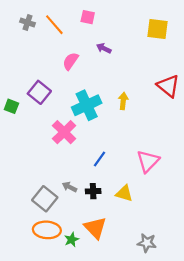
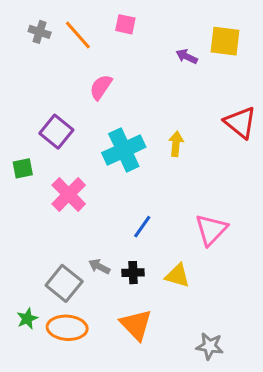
purple arrow: (104, 48) -> (187, 56), moved
green square: (11, 106) -> (23, 168), moved, turned -32
pink cross: (64, 132) -> (69, 194), moved
green star: (72, 240) -> (27, 319), moved

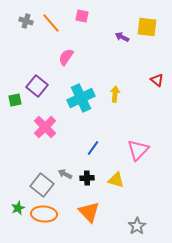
red triangle: (240, 122) -> (157, 80), size x0.6
green square: (23, 168) -> (15, 100), moved
gray star: (210, 346) -> (137, 226), turned 30

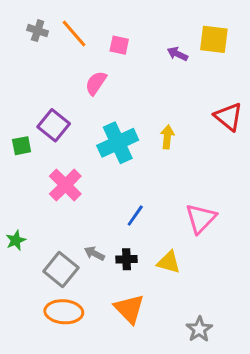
pink square: (82, 16) -> (119, 45), moved
red triangle: (157, 80) -> (228, 117), size x1.5
green star: (18, 208) -> (16, 240), moved

